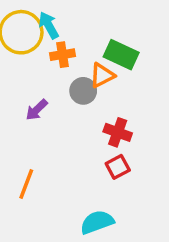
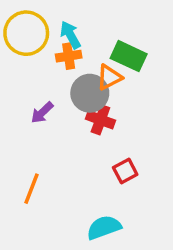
cyan arrow: (49, 25) -> (70, 35), moved
gray circle: (83, 91) -> (90, 93), size x1.4
red cross: (118, 132) -> (100, 120), moved

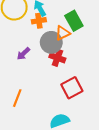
green rectangle: (129, 56) -> (74, 21), turned 36
red square: (125, 171) -> (72, 88), size x1.5

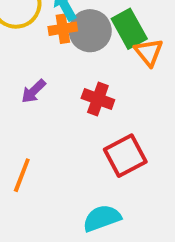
orange triangle: (63, 33) -> (149, 52), moved, turned -42
gray circle: (51, 42) -> (90, 31), moved

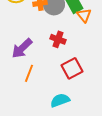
purple arrow: (33, 91) -> (22, 48), moved, size x1.6
orange line: (22, 175) -> (29, 73), moved

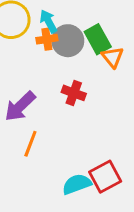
red square: (72, 68) -> (105, 177), moved

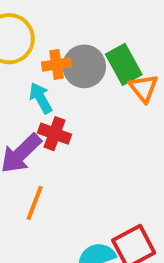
cyan arrow: (48, 21) -> (41, 98), moved
red cross: (74, 93) -> (54, 134), moved

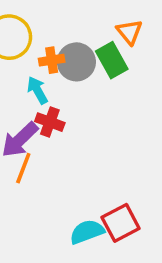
orange triangle: (144, 88) -> (129, 32), moved
orange line: (35, 203) -> (23, 168), moved

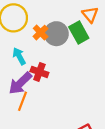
orange cross: (52, 60) -> (41, 33), turned -35
cyan arrow: (37, 90) -> (19, 56), moved

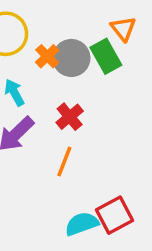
red cross: (39, 72) -> (70, 117), moved, turned 30
orange line: (22, 101) -> (64, 162), moved

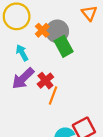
green rectangle: (106, 56) -> (64, 46), moved
red cross: (70, 117) -> (45, 81), moved

